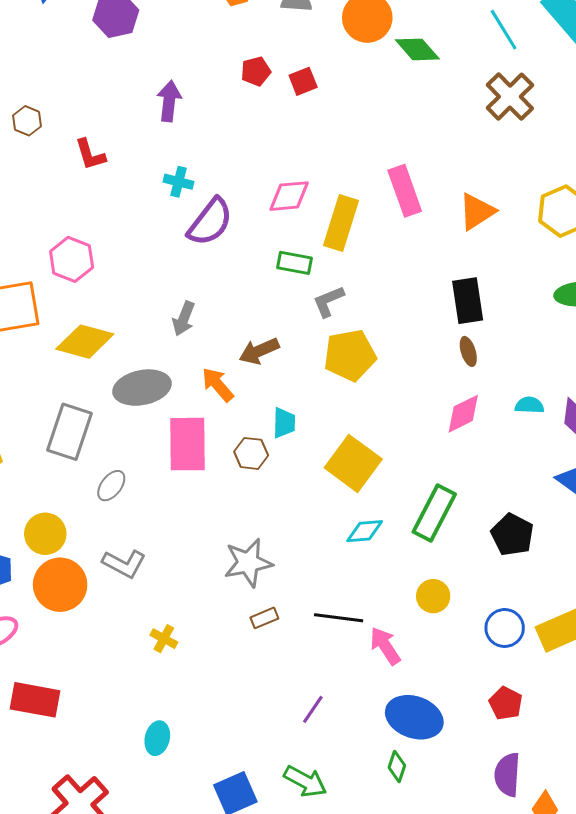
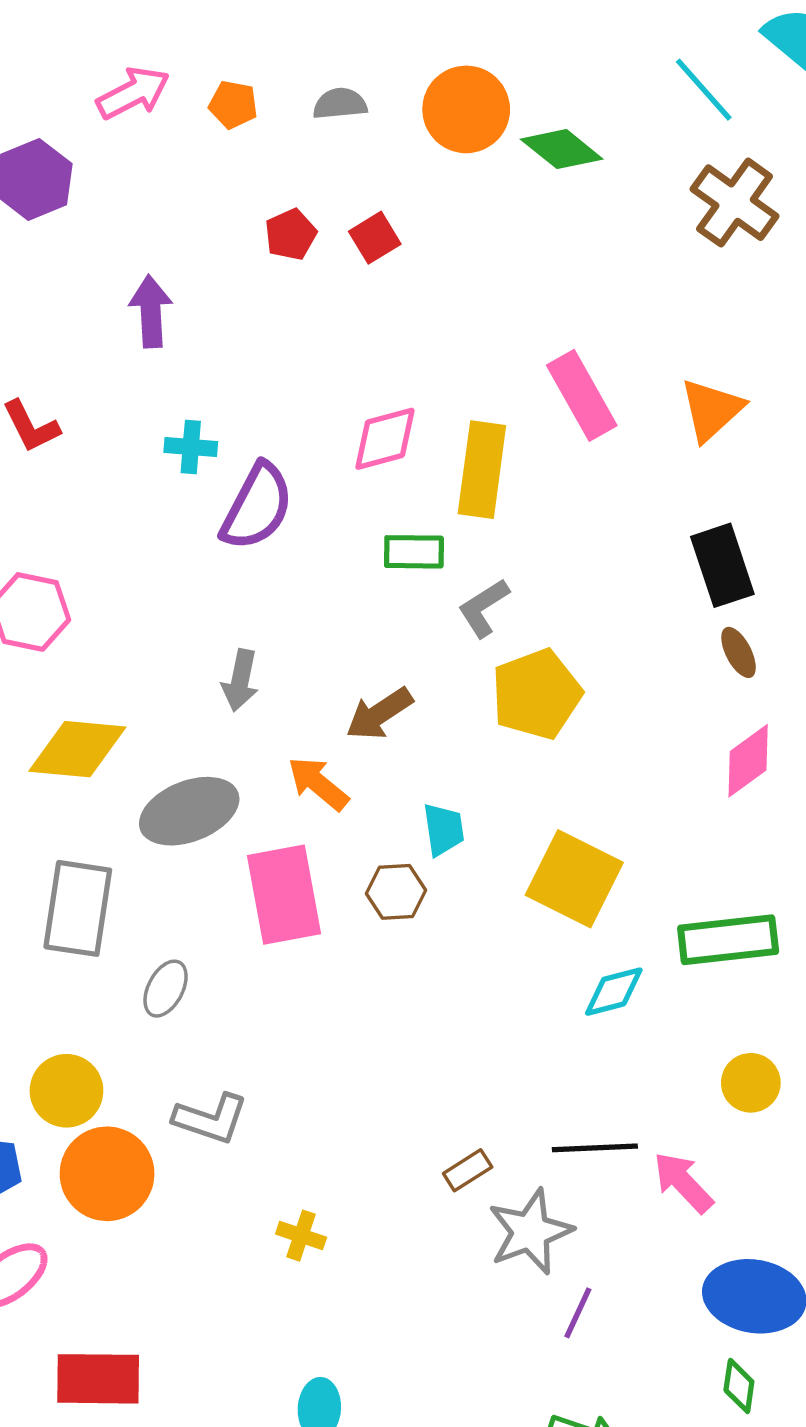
green rectangle: (434, 513) -> (728, 940), turned 66
gray star: (248, 563) -> (530, 1232), moved

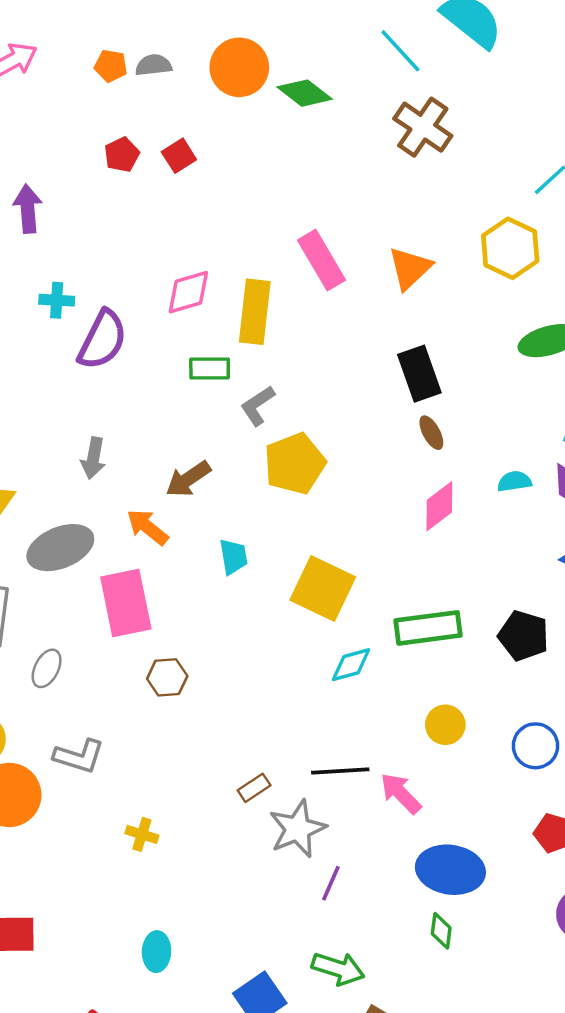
orange pentagon: (233, 105) -> (111, 66), moved
brown hexagon: (396, 892) -> (167, 677), moved

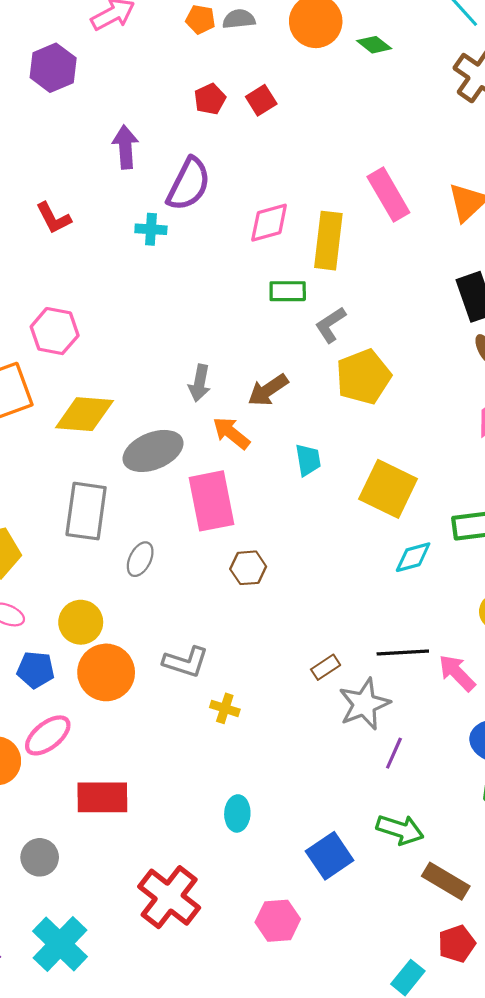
green diamond: (305, 93) -> (374, 45), size x0.7
purple semicircle: (102, 340) -> (189, 184), moved
gray arrow: (93, 458) -> (199, 383), moved
gray L-shape: (79, 756) -> (186, 662), moved

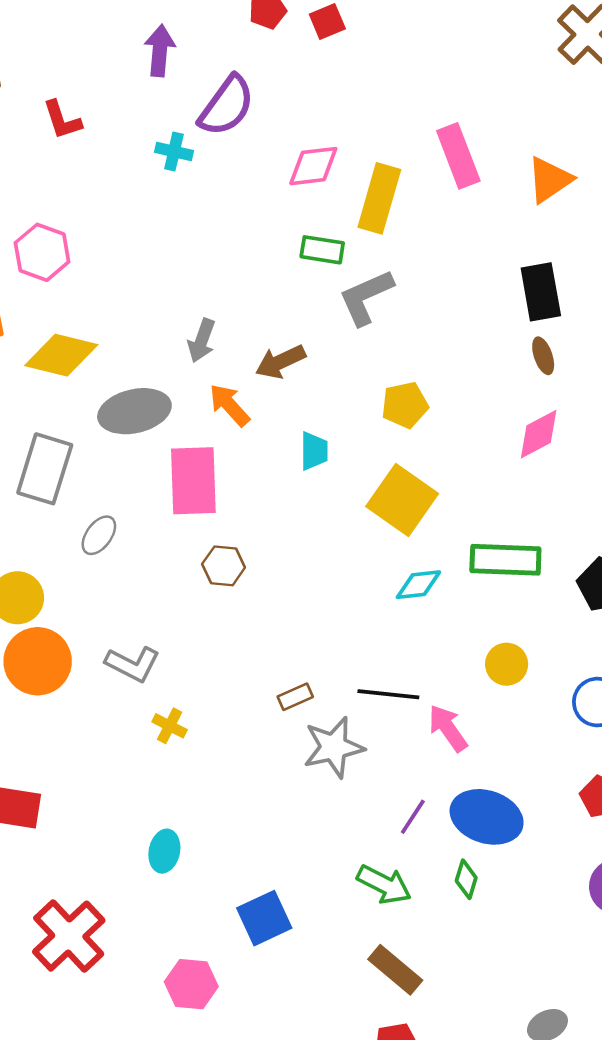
gray L-shape: (331, 325) -> (366, 297), size x1.4
yellow pentagon: (363, 377) -> (405, 405), moved, size x0.7
purple line: (394, 753) -> (413, 817), moved
green arrow: (400, 830) -> (384, 884), moved

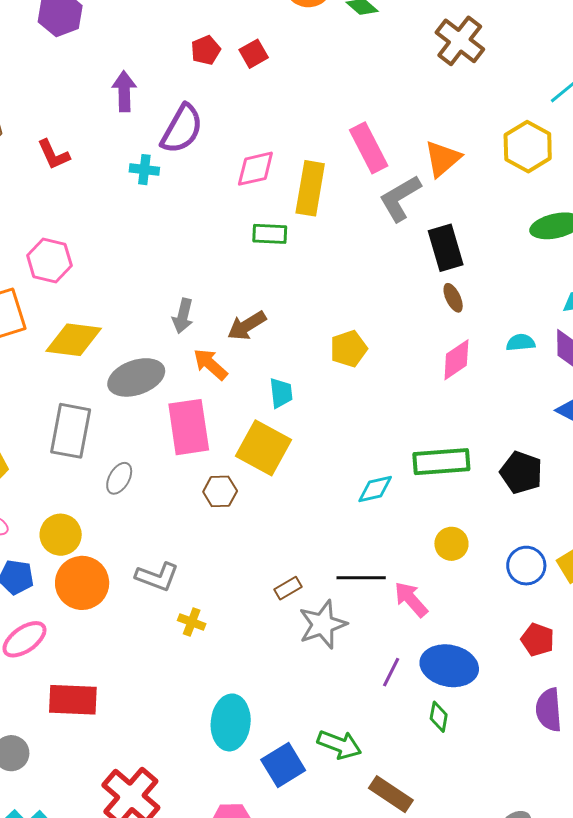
gray L-shape: (366, 297) -> (400, 198), moved
yellow square: (402, 500) -> (263, 448), moved
cyan ellipse: (164, 851) -> (231, 722), moved, size x1.6
green arrow: (384, 884) -> (339, 745), moved

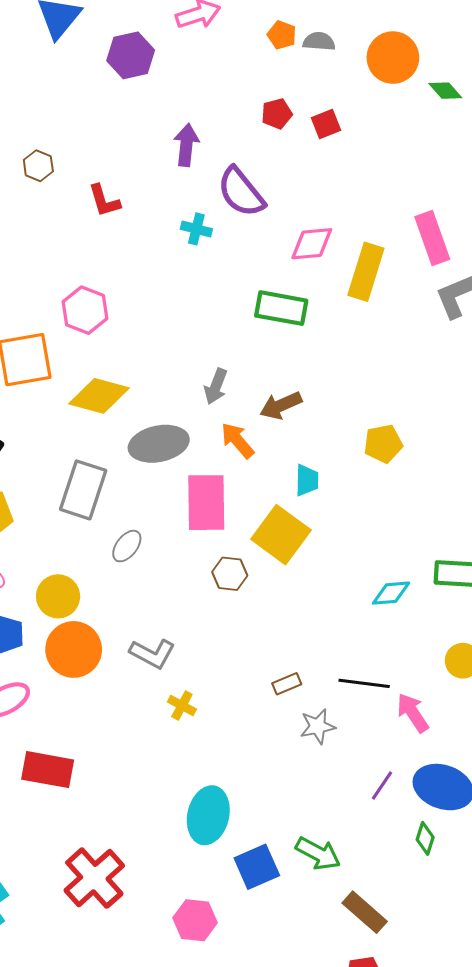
purple semicircle: (182, 129) -> (241, 192), turned 104
green rectangle: (270, 234) -> (281, 308), moved, size x1.4
gray star: (323, 624) -> (318, 726), size x0.7

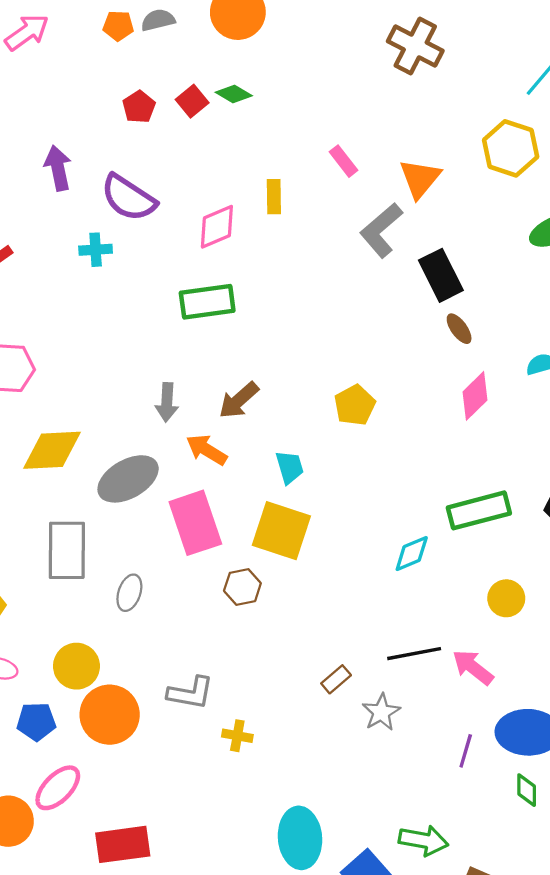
green diamond: (445, 91) -> (234, 94), moved
pink rectangle: (432, 238) -> (343, 161), moved, size x0.6
yellow rectangle: (366, 272) -> (274, 197), moved, size x0.6

